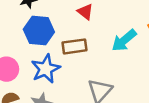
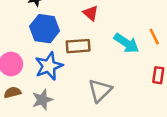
cyan arrow: (124, 40) -> (126, 43), turned -110

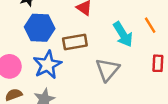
cyan arrow: (126, 43) -> (123, 34), turned 30
gray triangle: (100, 90) -> (107, 70), moved

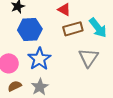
brown rectangle: (75, 42) -> (73, 29), moved

